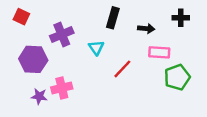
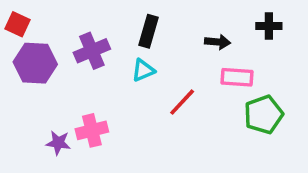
red square: (21, 17) -> (18, 24), moved
black rectangle: (113, 18) -> (149, 31), moved
cyan triangle: (96, 48) -> (143, 70), turned 42
purple hexagon: (33, 59) -> (35, 63), moved

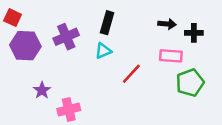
black cross: (269, 26) -> (194, 33), moved
black arrow: (218, 42) -> (167, 24), moved
pink cross: (92, 130) -> (69, 109), moved
purple star: (58, 143) -> (42, 90), moved, turned 30

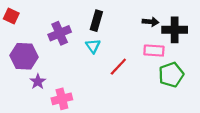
black cross: (194, 33) -> (175, 30), size x1.5
purple hexagon: (25, 46) -> (24, 56), moved
cyan triangle: (103, 51) -> (93, 46), turned -42

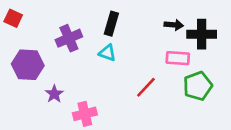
cyan triangle: (93, 46) -> (107, 53), turned -35
red line: (118, 67) -> (146, 87), moved
purple star: (38, 82) -> (54, 94), moved
pink cross: (62, 99) -> (85, 114), moved

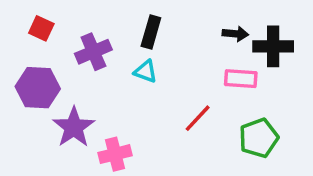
red square: (13, 18) -> (41, 28), moved
green pentagon: (198, 86) -> (259, 138), moved
purple star: (54, 94) -> (74, 127), size x1.6

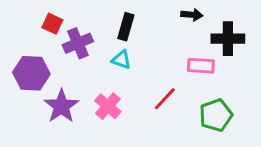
red square: (41, 28) -> (52, 24), moved
black arrow: (235, 34) -> (192, 15), moved
pink cross: (115, 154) -> (108, 106), moved, turned -35

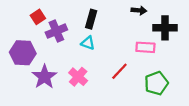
red square: (52, 24) -> (38, 17), turned 32

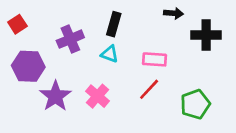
red square: (38, 17) -> (17, 24), moved
pink rectangle: (145, 47) -> (155, 59), moved

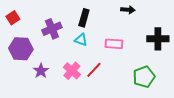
black cross: (206, 35) -> (158, 39), moved
red line: (149, 89) -> (94, 70), moved
purple star: (55, 96) -> (41, 71), size x0.7

